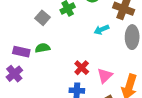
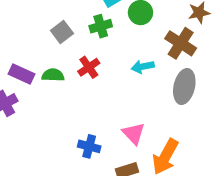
red cross: (82, 68) -> (89, 67), moved
pink triangle: (105, 76) -> (134, 133), turned -42

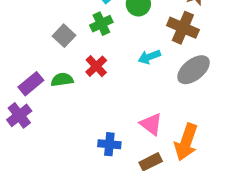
purple rectangle: (21, 74) -> (31, 84), turned -55
gray ellipse: (184, 86) -> (194, 70), turned 48

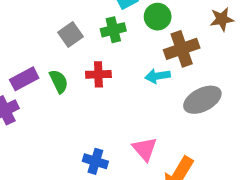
brown cross: (183, 28) -> (182, 49), moved, turned 36
red cross: (96, 66) -> (98, 74), turned 30
green semicircle: (62, 80) -> (59, 81), turned 60

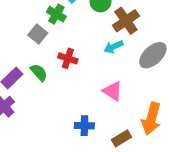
green cross: (113, 30) -> (56, 14), moved, turned -30
red cross: (98, 74) -> (68, 58), turned 36
pink triangle: (145, 149) -> (113, 91), moved

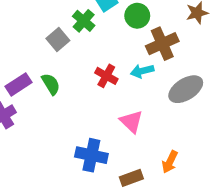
red cross: (68, 58) -> (106, 76), moved
orange arrow: (151, 119) -> (170, 162), size x0.6
blue cross: (84, 126) -> (91, 155), size x1.4

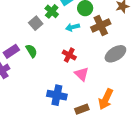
cyan arrow: (142, 71) -> (73, 27), moved
red cross: (106, 76) -> (69, 55), moved
orange arrow: (170, 162) -> (106, 99), size x1.5

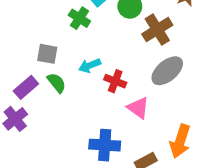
gray square: (36, 23) -> (47, 54), moved, turned -32
cyan arrow: (73, 27) -> (90, 66), moved
gray ellipse: (115, 54) -> (167, 71), moved

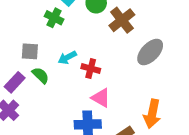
gray ellipse: (167, 71) -> (150, 52), moved
pink triangle: (138, 108) -> (101, 98), moved

